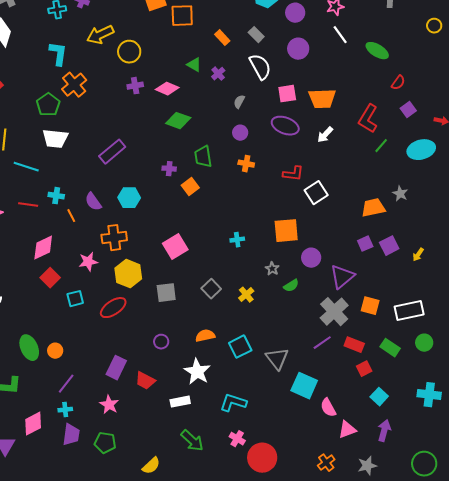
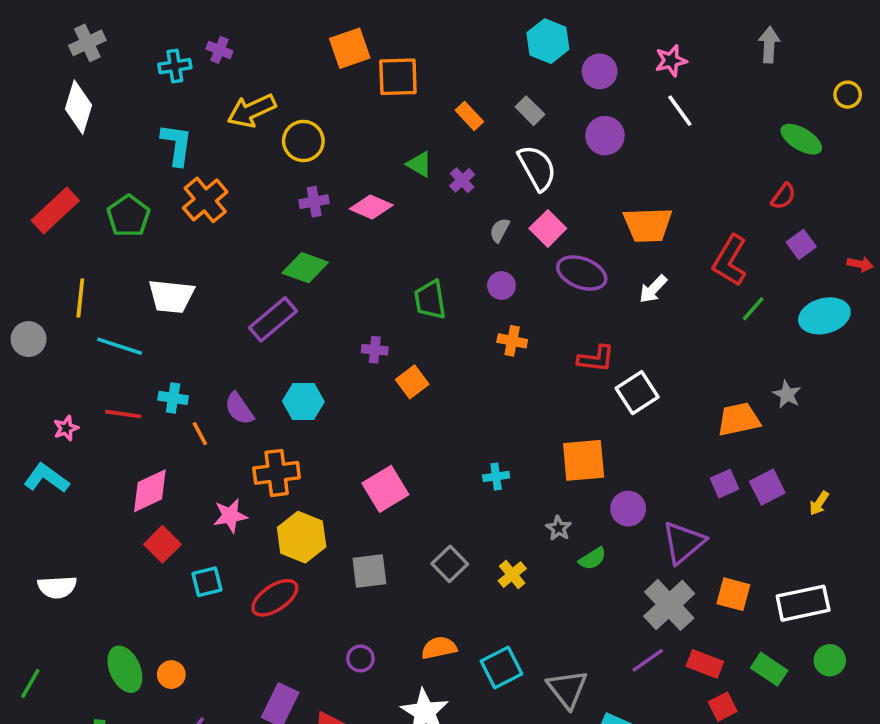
green ellipse: (377, 51) -> (801, 139), moved
pink square: (287, 94) -> (548, 228), moved, turned -36
green pentagon: (48, 105) -> (128, 216), moved
green diamond: (178, 121) -> (305, 268), moved
green trapezoid: (203, 157) -> (430, 300), moved

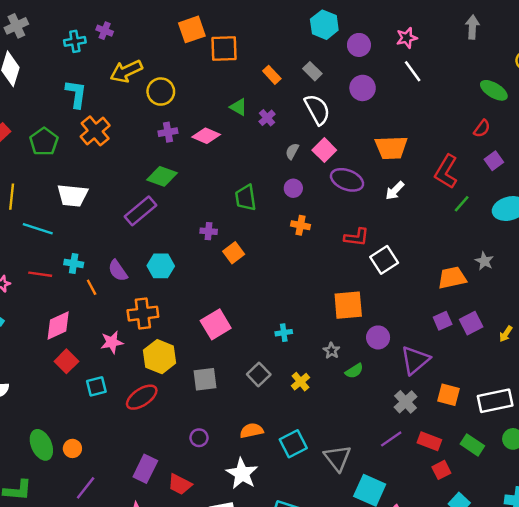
cyan cross: (496, 476) -> (284, 333), moved
gray cross: (669, 605) -> (406, 402), size x0.7

